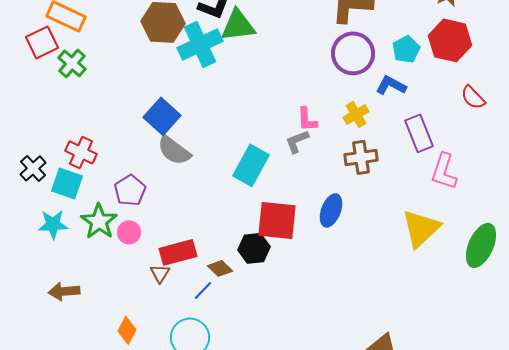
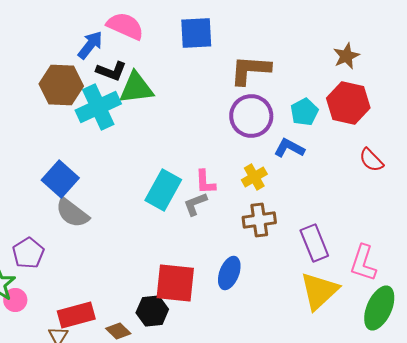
purple rectangle: (419, 133) -> (314, 243), moved
cyan rectangle: (251, 165) -> (163, 190), moved
pink L-shape: (444, 171) -> (363, 263), moved
pink circle: (129, 232) -> (15, 300), moved

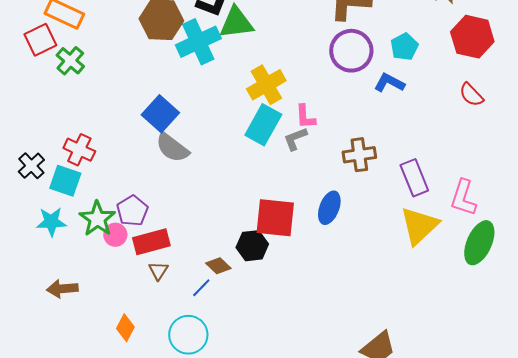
red hexagon: (348, 103) -> (472, 37), moved
yellow cross: (254, 177) -> (266, 85), moved, size x1.5
purple pentagon: (28, 253) -> (132, 211), moved
red rectangle: (76, 315) -> (151, 242), moved

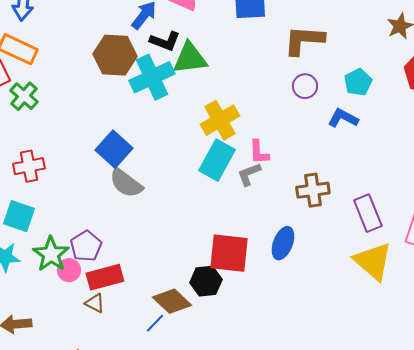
purple circle: (351, 51) -> (305, 86), size x0.6
red cross: (79, 150) -> (29, 166), moved, turned -36
yellow triangle: (419, 226) -> (373, 261), turned -36
brown diamond: (218, 266) -> (172, 301), size x1.5
brown triangle: (158, 271) -> (95, 303), moved, turned -35

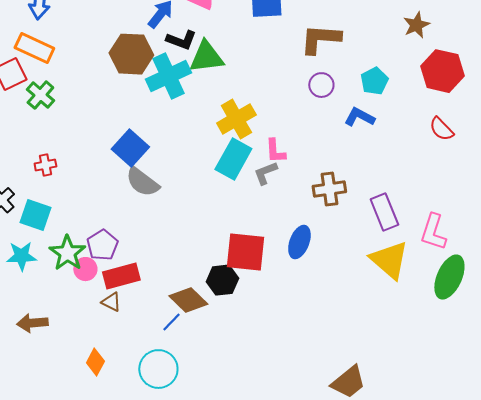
red cross: (29, 166) -> (45, 165), size x0.7

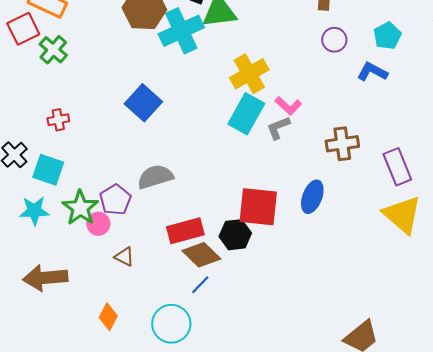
pink L-shape: (275, 151) -> (288, 106), turned -44
gray semicircle: (142, 182) -> (155, 177), moved, turned 126
red rectangle: (121, 276) -> (185, 231), moved
blue line: (171, 322) -> (200, 285), moved
brown arrow: (32, 323) -> (45, 278), size x1.4

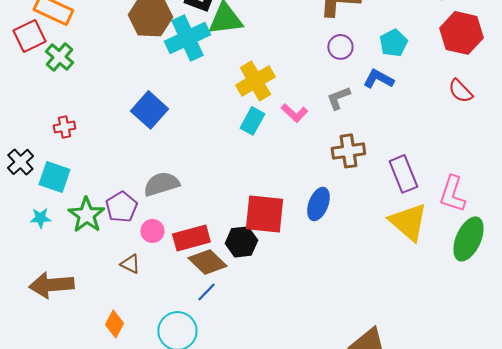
cyan rectangle: (246, 114) -> (252, 121), size x0.7
gray L-shape: (278, 128) -> (338, 98), moved
cyan star: (34, 211) -> (40, 218), size x0.7
pink circle: (98, 224) -> (152, 231), moved

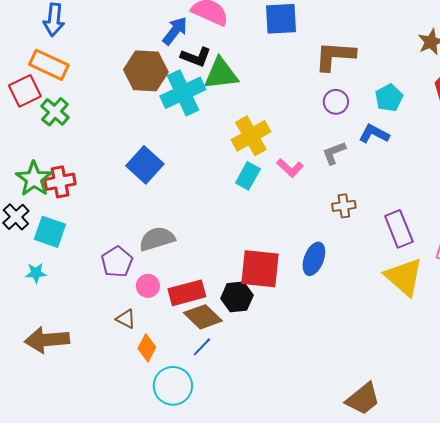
red cross: (64, 127) -> (60, 182), size x1.4
brown cross: (348, 151) -> (344, 206), size x0.7
green star: (86, 215) -> (34, 179), moved
orange diamond: (114, 324) -> (147, 348), moved

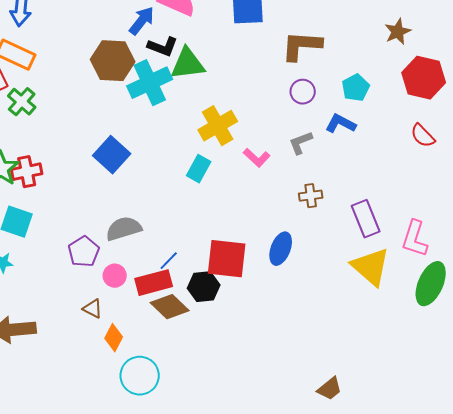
cyan rectangle: (248, 176) -> (199, 169), moved
blue line: (202, 347) -> (169, 261), moved
brown trapezoid: (363, 399) -> (330, 389), size x0.7

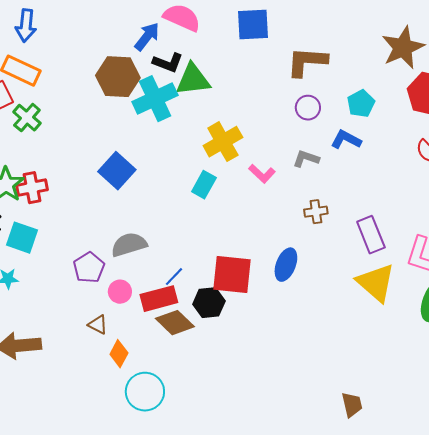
brown star: (398, 32) -> (403, 48), size x1.6
gray L-shape: (301, 143) -> (306, 159), turned 40
brown trapezoid: (330, 389) -> (352, 405), moved, turned -64

